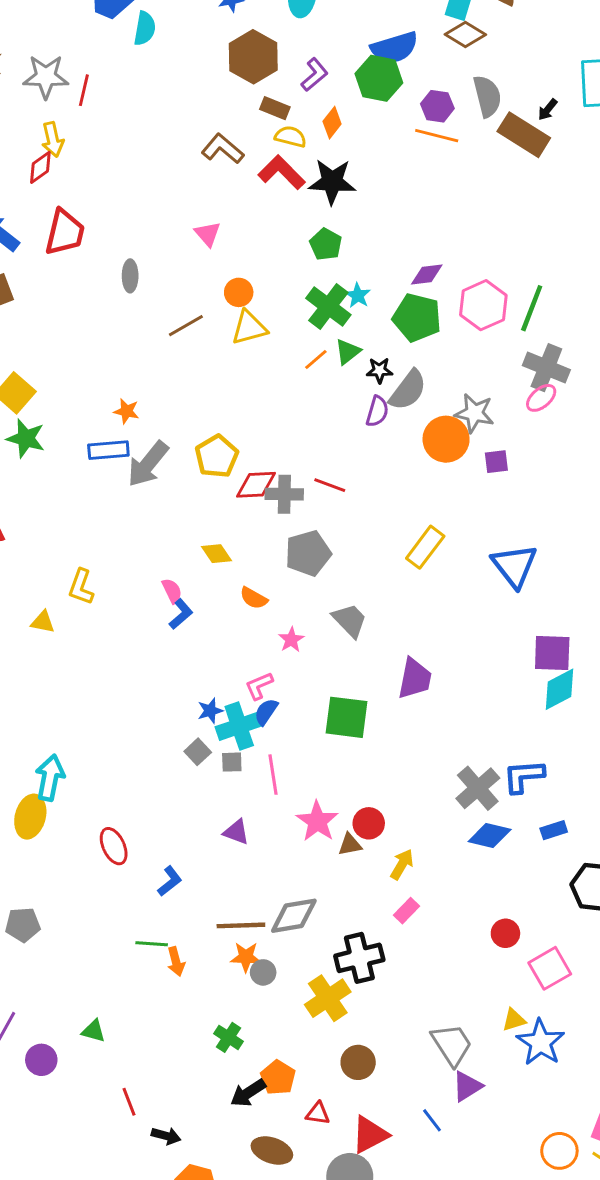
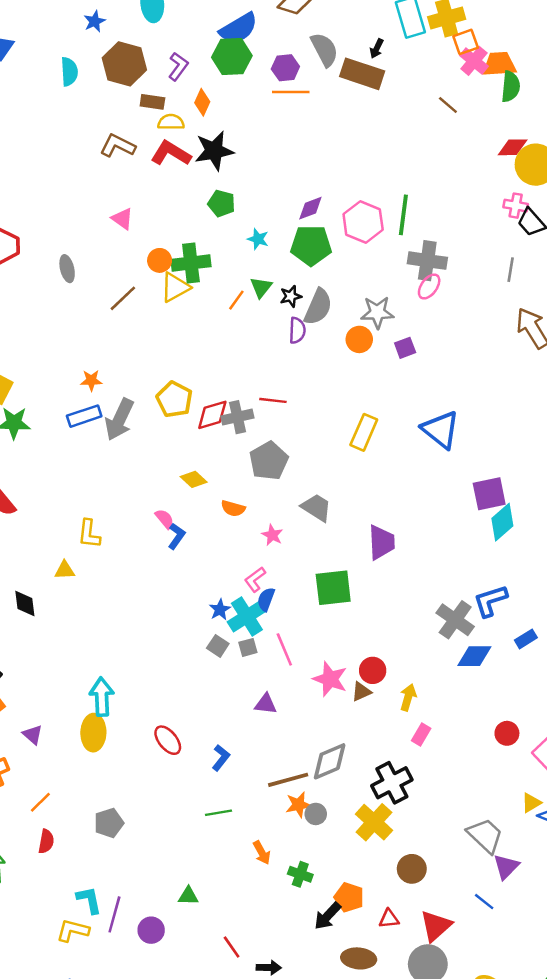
cyan semicircle: (145, 28) -> (69, 72), moved
green cross: (328, 306) -> (191, 263), moved, turned -30
orange circle: (446, 439) -> (359, 339), size x0.7
orange arrow: (176, 962) -> (262, 853), moved

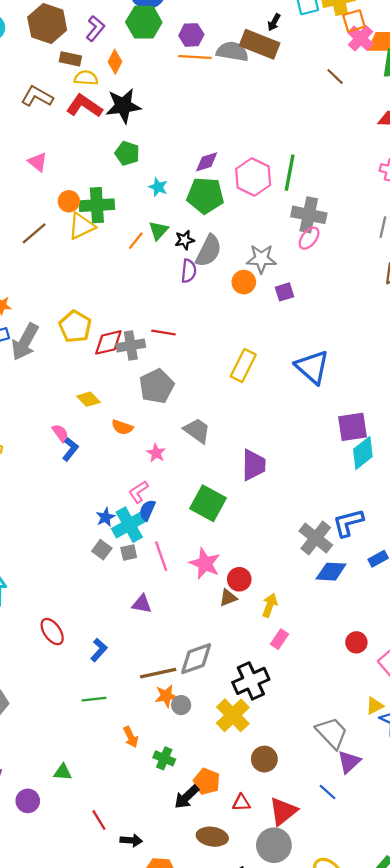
gray semicircle: (324, 50) -> (232, 51), moved, turned -56
green square: (333, 588) -> (208, 503), turned 32
pink star: (330, 679) -> (205, 564), moved

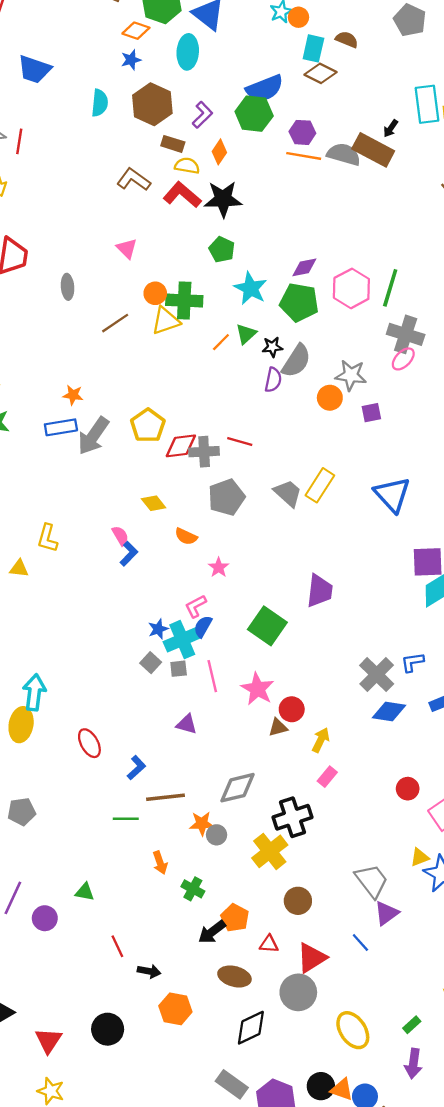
cyan star: (158, 187) -> (251, 288), size x1.6
gray trapezoid: (197, 431) -> (288, 493), moved
blue L-shape: (348, 523) -> (412, 662), size x0.7
brown line: (158, 673) -> (165, 797), moved

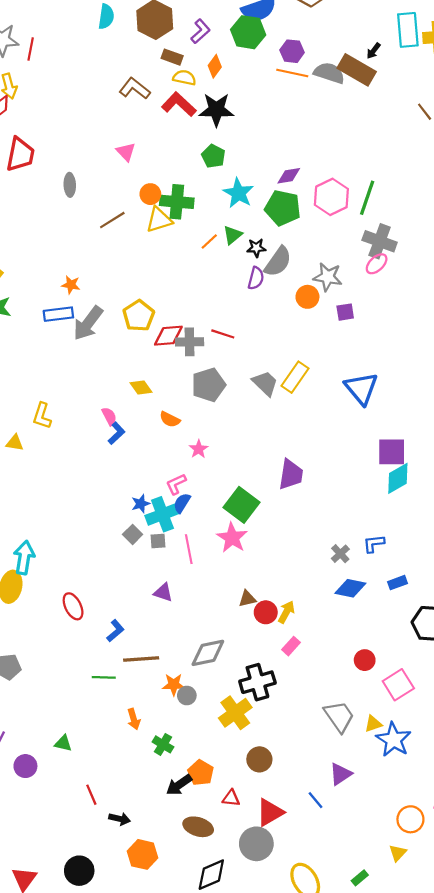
gray cross: (377, 675) -> (340, 554), size x0.6
pink star: (257, 689) -> (232, 538), moved
red circle: (292, 709) -> (266, 612), moved
gray trapezoid: (372, 881) -> (339, 716), moved

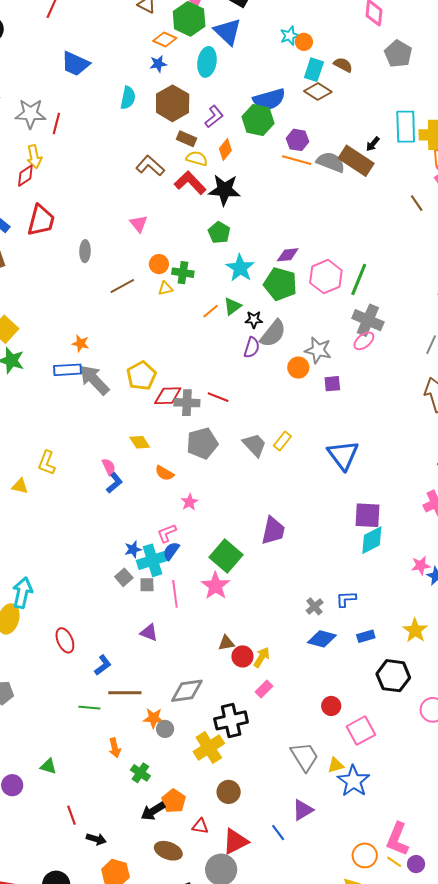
green cross: (177, 202) -> (183, 273), size x0.7
yellow triangle: (159, 220) -> (165, 288), size x0.6
gray arrow: (88, 323) -> (94, 380), turned 96
yellow rectangle: (295, 377) -> (282, 441), size x0.7

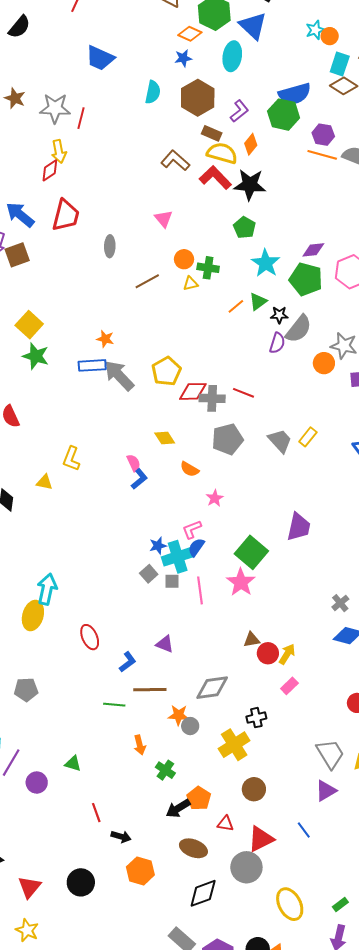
yellow semicircle: (197, 158) -> (222, 153), size x1.4
purple triangle: (149, 633) -> (165, 644), moved
black cross: (231, 720) -> (256, 718), size x0.6
purple triangle: (303, 810) -> (326, 791), moved

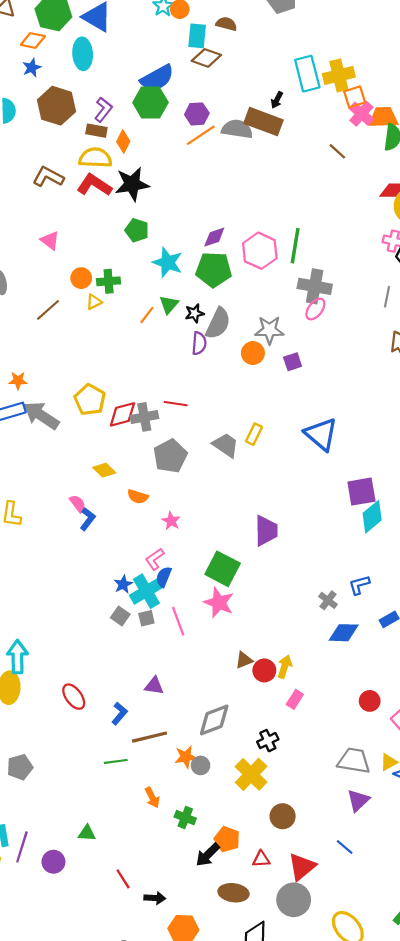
brown rectangle: (212, 133) -> (96, 131), moved
orange line: (322, 155) -> (201, 135), turned -36
gray trapezoid: (330, 754) -> (354, 761), turned -36

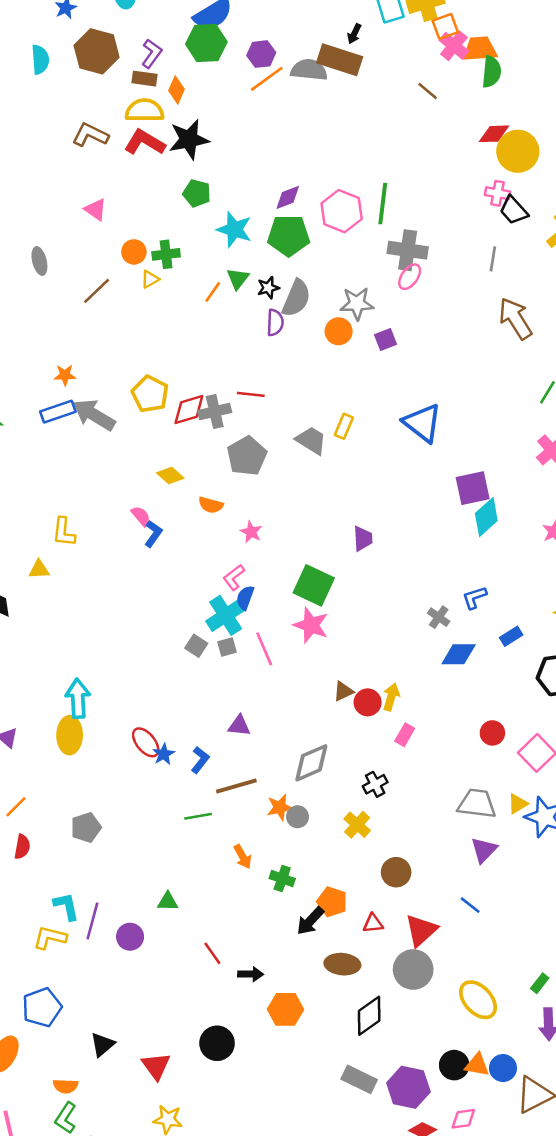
purple trapezoid: (266, 531) -> (363, 539), size x0.7
blue star: (123, 584) -> (164, 754), moved
yellow cross: (251, 774) -> (357, 825), size x0.7

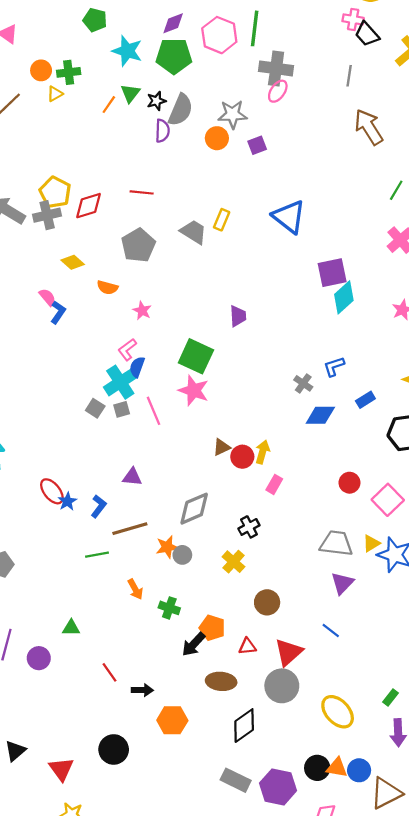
gray cross: (215, 411) -> (47, 215), moved

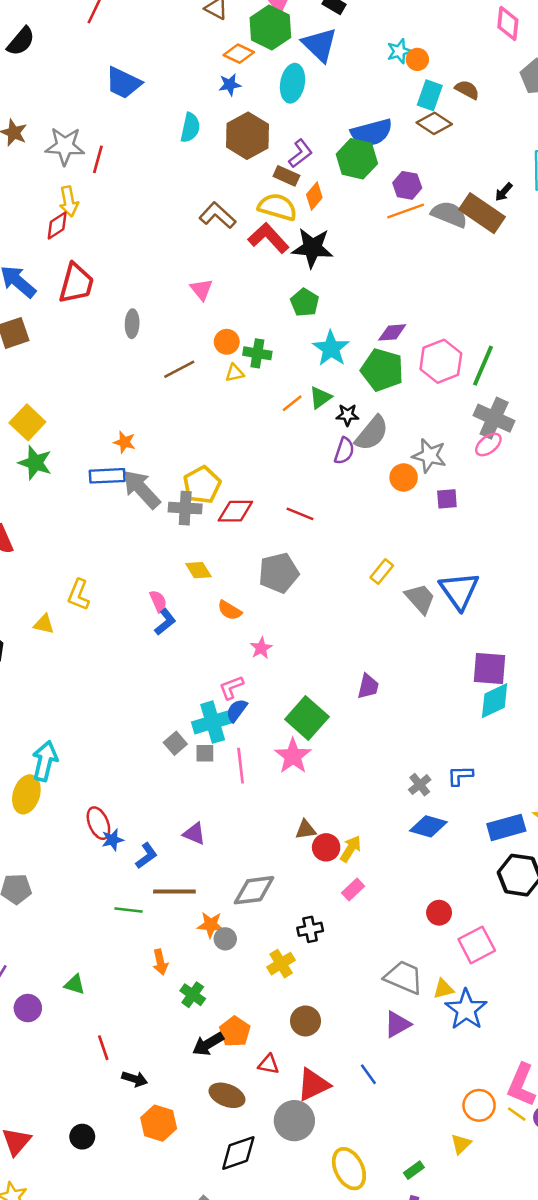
gray trapezoid: (194, 232) -> (420, 599), moved
blue rectangle: (365, 400) -> (506, 827), moved, size x1.6
black circle: (114, 749) -> (82, 1137), size x0.7

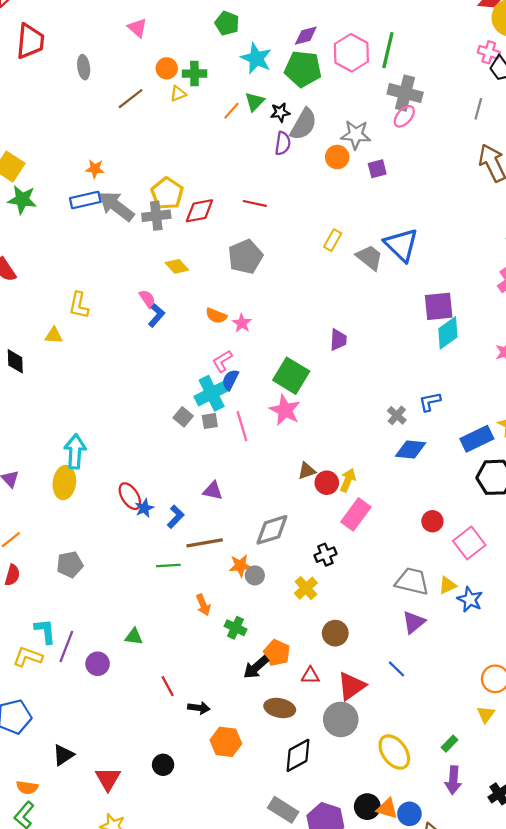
orange semicircle: (230, 610) -> (216, 316), moved
pink rectangle: (353, 890) -> (356, 514), size x1.6
blue star: (466, 1010) -> (470, 599), size x0.7

